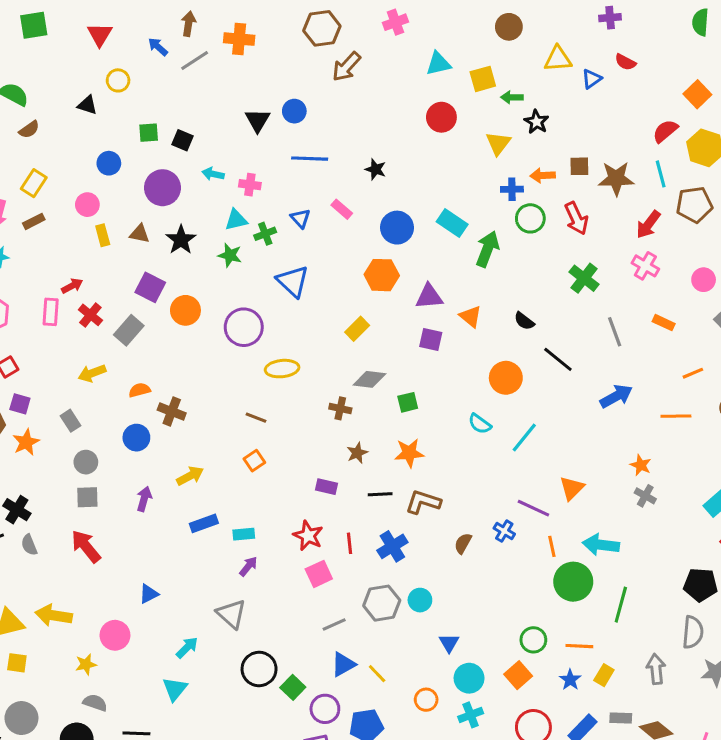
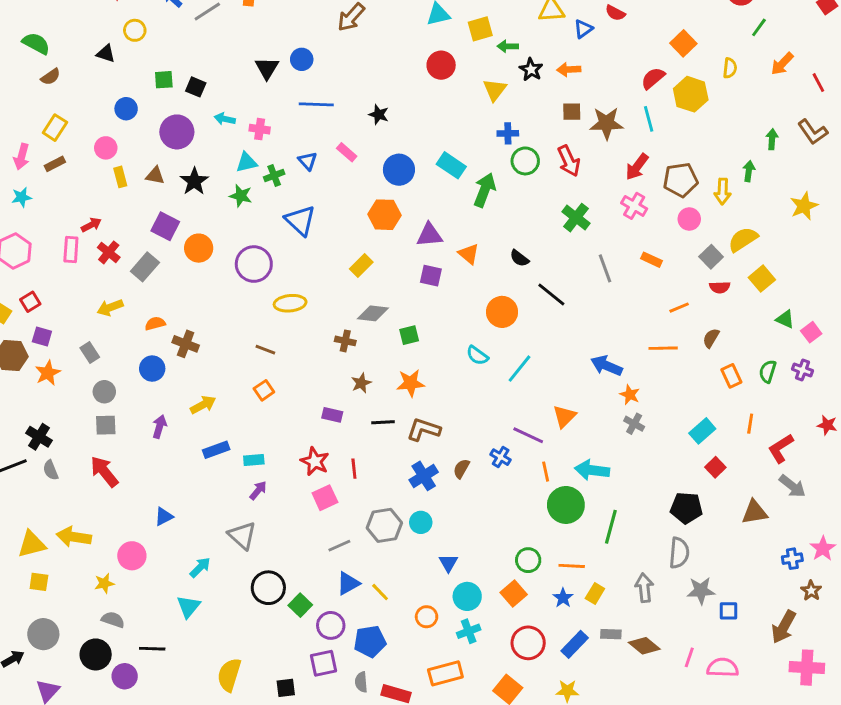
orange arrow: (543, 175) -> (569, 70), moved
brown pentagon: (694, 205) -> (681, 180), moved
blue arrow: (616, 396) -> (607, 366), moved, turned -128
blue cross: (392, 546) -> (424, 476), moved

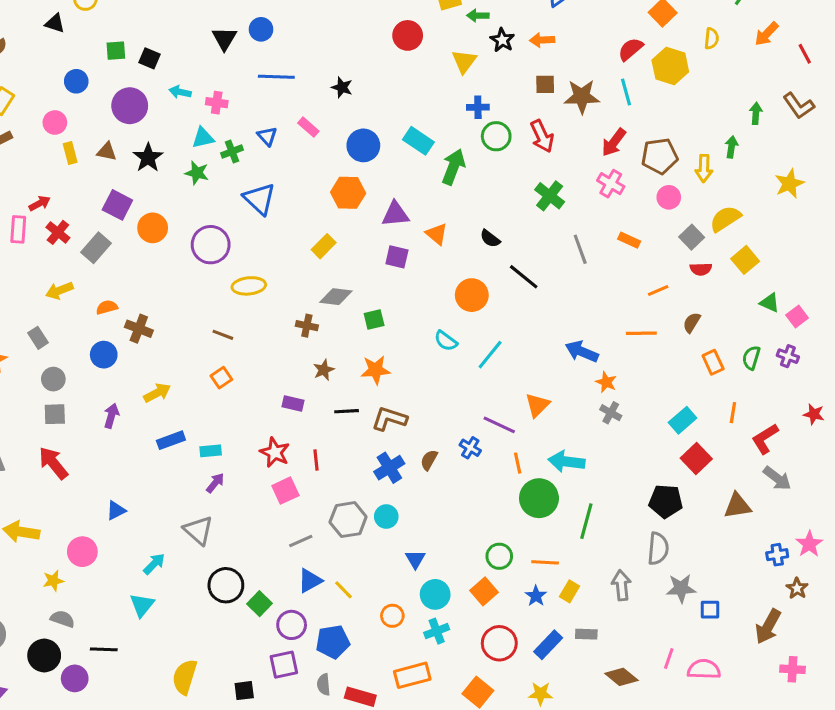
red square: (715, 467) -> (696, 458), size x1.4
brown diamond: (644, 646) -> (621, 677), moved
pink cross: (807, 668) -> (792, 669), size x0.7

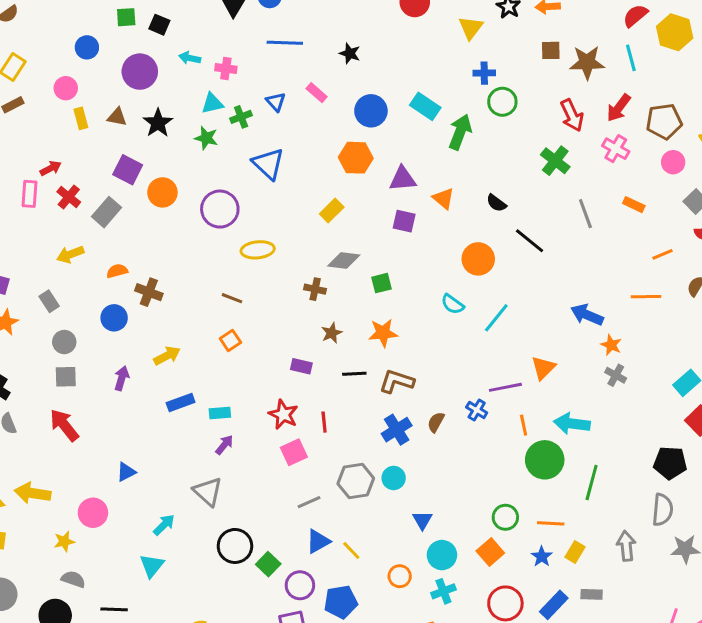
red arrow: (542, 136) -> (572, 115), moved
purple line: (499, 425) -> (505, 387), turned -36

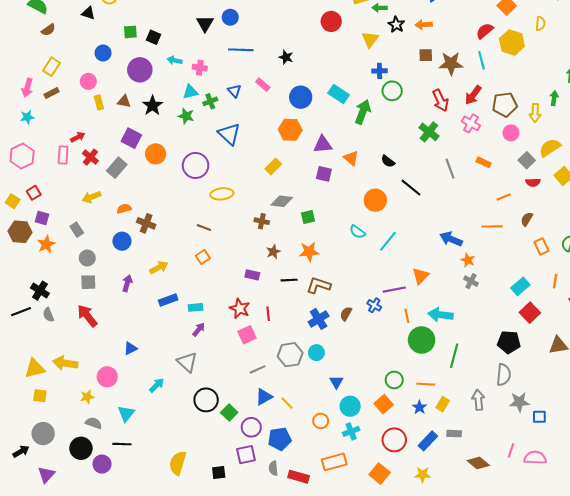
cyan triangle: (152, 566) -> (126, 414), moved

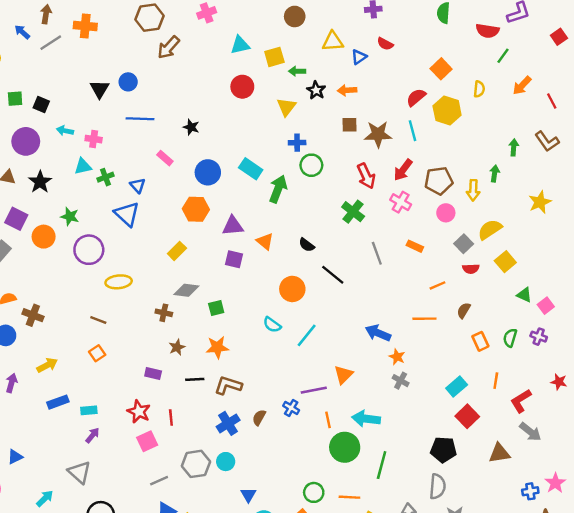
blue triangle: (234, 91) -> (138, 185), moved
green star: (186, 116) -> (70, 216), moved

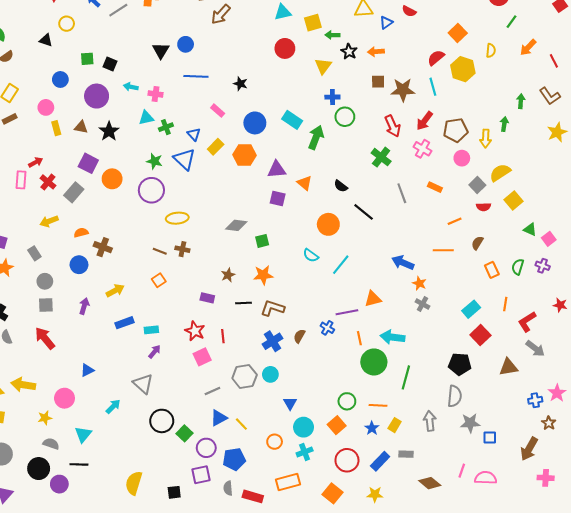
yellow star: (540, 202) -> (557, 132), moved
green star: (70, 216) -> (155, 161), moved
yellow rectangle: (177, 251) -> (216, 147), moved
brown cross: (164, 313) -> (182, 249), moved
orange triangle: (343, 375) -> (373, 299), turned 30

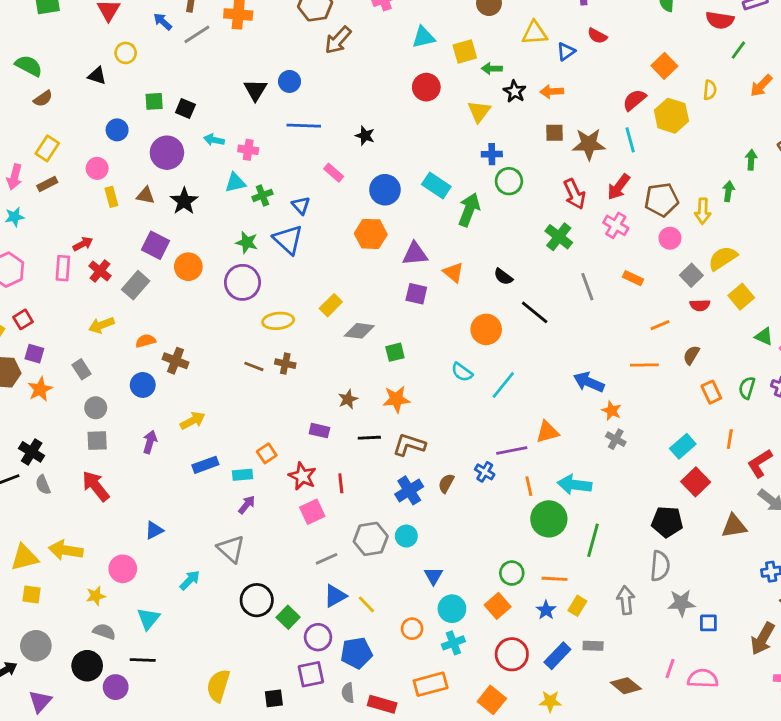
yellow rectangle: (216, 147) -> (331, 305), moved
orange square: (159, 280) -> (267, 453), moved

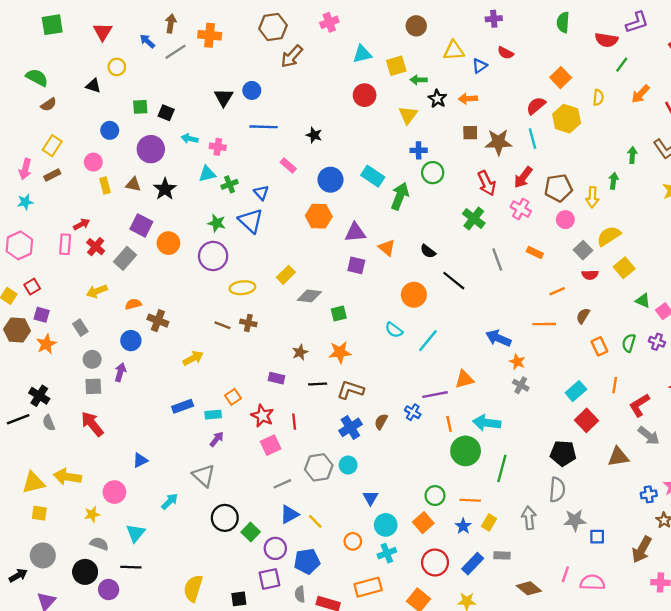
yellow arrow: (193, 421) -> (193, 358), moved
purple arrow: (150, 442) -> (120, 372), moved

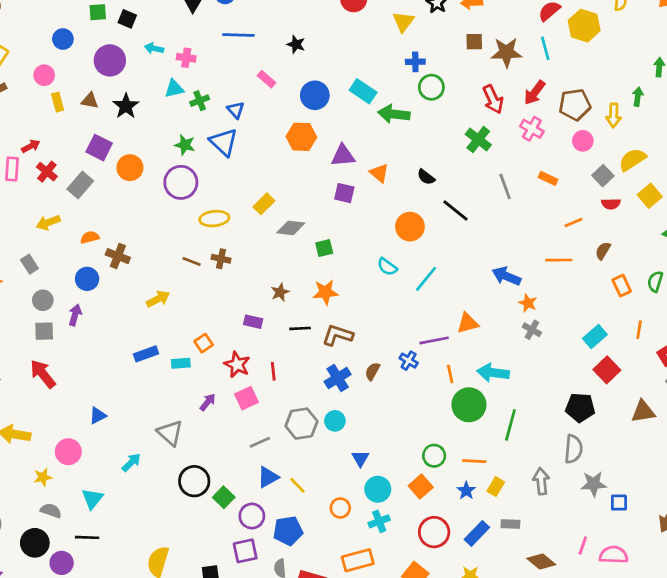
green arrow: (400, 196) -> (394, 114), turned -104
purple arrow: (217, 439) -> (208, 402), moved

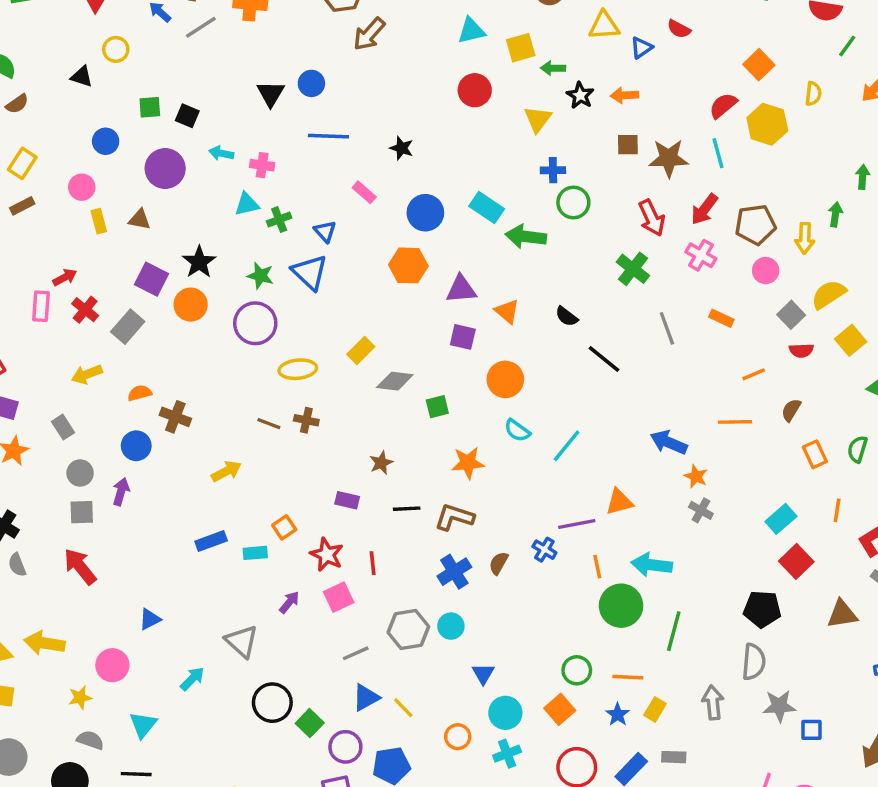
black star: (126, 106) -> (199, 262), moved
orange circle: (410, 227) -> (505, 379), moved
orange star: (326, 292) -> (468, 463), moved

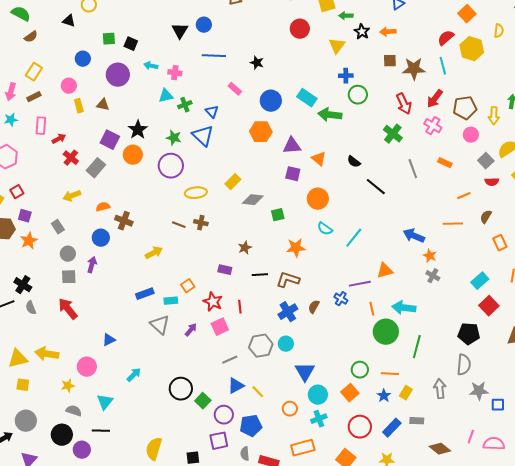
pink rectangle: (41, 306) -> (41, 126), moved
gray triangle: (242, 641) -> (160, 325), moved
blue triangle: (483, 674) -> (305, 372), size x1.5

